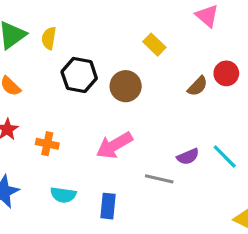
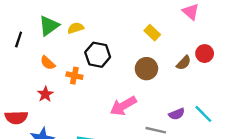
yellow semicircle: (49, 38) -> (76, 28), turned 63
brown circle: (126, 86) -> (146, 69), moved
orange cross: (47, 144) -> (74, 76), moved

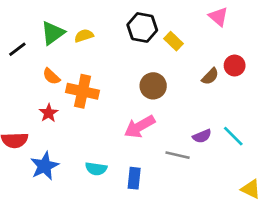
black line: (19, 40) -> (17, 49), turned 35
black hexagon: (98, 55) -> (142, 27), moved
brown circle: (146, 69) -> (153, 86), moved
orange cross: (74, 76) -> (83, 91), size x1.6

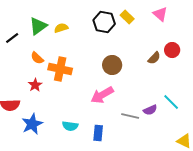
yellow rectangle: (174, 41) -> (127, 17), moved
purple semicircle: (202, 136) -> (150, 110), moved

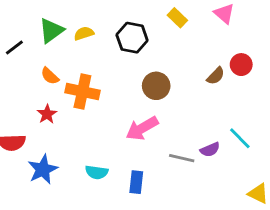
black hexagon: (104, 22) -> (132, 38), moved

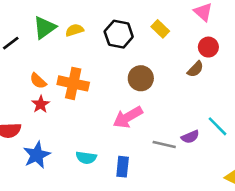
yellow rectangle: (177, 18) -> (160, 29), moved
red circle: (241, 65) -> (208, 47), moved
orange semicircle: (50, 76) -> (38, 81), moved

